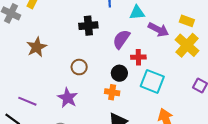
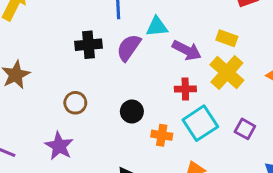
purple semicircle: (121, 39) -> (129, 48), moved
red cross: (138, 57) -> (185, 89), moved
cyan square: (152, 81) -> (200, 123), moved, turned 35
orange cross: (112, 92) -> (162, 135), moved

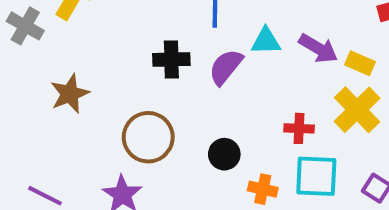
purple arrow: (187, 50) -> (318, 48), moved
brown circle: (75, 103) -> (148, 137), size x1.6
cyan square: (200, 123) -> (316, 176), turned 32

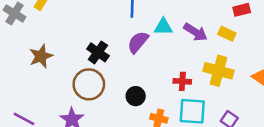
black cross: (171, 59) -> (98, 52), moved, turned 35
yellow rectangle: (360, 63) -> (227, 34), moved
yellow cross: (357, 110) -> (219, 71), turned -32

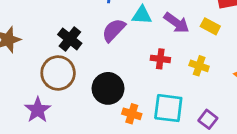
yellow cross: (219, 71) -> (199, 66), size x0.6
red cross: (182, 81) -> (160, 59), moved
black circle: (136, 96) -> (108, 88), size x1.5

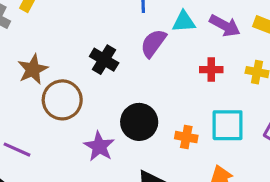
brown circle: (58, 73) -> (62, 100), moved
black circle: (108, 88) -> (139, 122), moved
purple star: (38, 110) -> (99, 146), moved

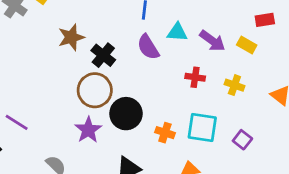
purple semicircle: (153, 43) -> (148, 47), turned -76
brown star: (33, 69) -> (71, 37), moved
brown circle: (62, 100) -> (95, 90), moved

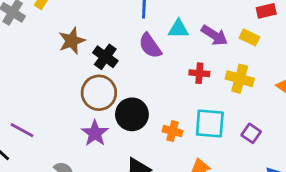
yellow cross: (234, 85) -> (240, 79), size x1.4

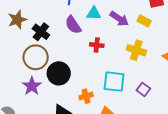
red cross: (199, 73) -> (97, 45), moved
orange cross: (173, 131) -> (86, 96), moved, turned -32

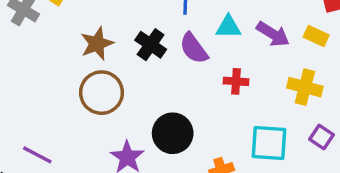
black cross: (41, 32) -> (151, 45), moved
brown circle: (36, 57) -> (101, 93), moved
purple square: (143, 89) -> (322, 137), moved

